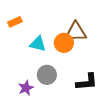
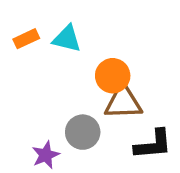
brown triangle: (76, 32) -> (123, 102), moved
cyan triangle: (38, 44) -> (67, 39), moved

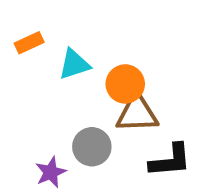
cyan triangle: (67, 39) -> (74, 64), moved, turned -32

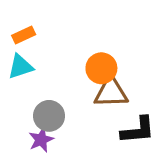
cyan triangle: (74, 64) -> (20, 67), moved
gray circle: (92, 147) -> (49, 116), moved

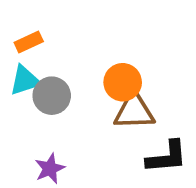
gray circle: (49, 116) -> (52, 96), moved

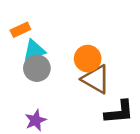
cyan triangle: (25, 80) -> (34, 50), moved
brown triangle: (134, 111) -> (96, 79), turned 32

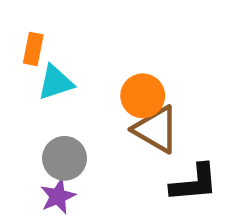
orange rectangle: (20, 30) -> (33, 49), turned -54
gray circle: (37, 68) -> (65, 158), moved

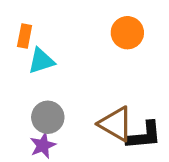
orange circle: (143, 96) -> (127, 33), moved
brown triangle: (156, 129) -> (116, 124), moved

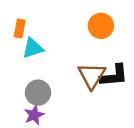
brown triangle: (116, 124) -> (92, 76), moved, turned 32
black L-shape: (144, 135) -> (114, 76), moved

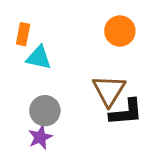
cyan triangle: (33, 48) -> (39, 58), turned 30
black L-shape: (114, 76) -> (126, 112), moved

